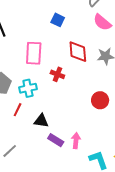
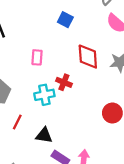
pink rectangle: (34, 53) -> (37, 57), size x0.6
cyan cross: (28, 88) -> (44, 95), moved

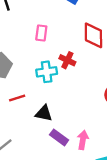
red line: (17, 122) -> (17, 98), turned 42

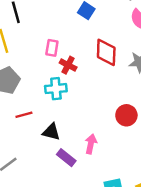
red cross: (67, 60) -> (68, 65), moved
pink arrow: (83, 140) -> (91, 144), moved

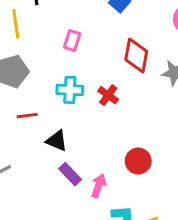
red cross: (68, 65) -> (108, 95), moved
red circle: (126, 115) -> (138, 161), moved
pink arrow: (91, 144) -> (99, 186), moved

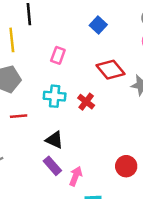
red diamond: (136, 56) -> (110, 70), turned -52
black triangle: (57, 141) -> (54, 140), moved
red circle: (138, 161) -> (126, 166), moved

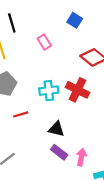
pink rectangle: (58, 55) -> (44, 42), moved, turned -40
red cross: (86, 102) -> (78, 90), size x1.5

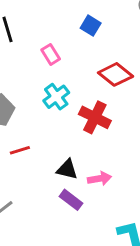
cyan cross: (49, 91) -> (56, 97), moved, turned -30
pink arrow: (81, 157) -> (100, 179), moved, turned 70

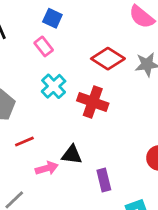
blue square: (91, 26) -> (52, 18), moved
pink arrow: (100, 179) -> (47, 168), moved
purple rectangle: (71, 200) -> (104, 180), moved, turned 45

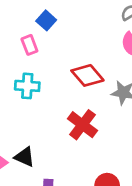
cyan cross: (54, 86) -> (27, 86), turned 30
red cross: (93, 102) -> (82, 125), moved

